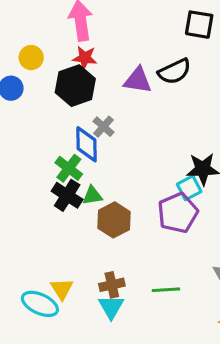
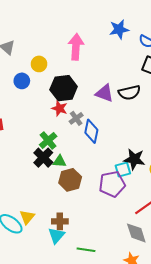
red star: (85, 58) -> (59, 108), moved
blue diamond: (87, 144) -> (91, 131), moved
green line: (166, 290) -> (86, 250), moved

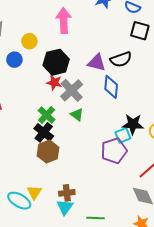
gray cross: (76, 118) -> (72, 90), size x1.6
blue diamond: (91, 131) -> (111, 87), moved
green triangle: (59, 161) -> (77, 115), moved, turned 40
brown hexagon: (70, 180) -> (48, 152), moved

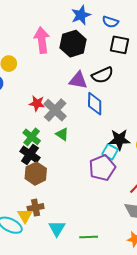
black hexagon: (56, 62) -> (73, 44), moved
cyan square: (123, 135) -> (110, 152), turned -35
brown cross: (67, 193) -> (36, 208), moved

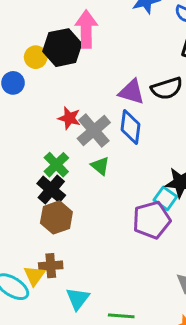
black hexagon: (73, 44) -> (62, 48), moved
blue diamond: (95, 104) -> (131, 127), moved

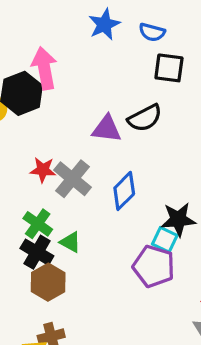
blue diamond: (131, 127) -> (124, 191), moved, turned 48
green triangle: (100, 166) -> (70, 242), moved
purple pentagon: (152, 220) -> (154, 266), turned -30

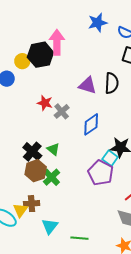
black semicircle: (145, 118) -> (112, 83), turned -70
gray cross: (73, 179) -> (62, 111), size x0.7
green cross: (38, 224) -> (51, 177), moved

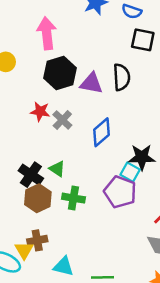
black hexagon: (40, 55) -> (60, 73), moved
green cross: (51, 177) -> (73, 198), moved, turned -30
cyan triangle: (50, 226) -> (63, 266), turned -48

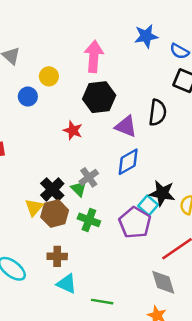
purple triangle: (91, 83) -> (126, 126), moved
gray cross: (62, 120) -> (89, 177), moved
brown cross: (37, 240) -> (57, 256), moved
yellow triangle: (24, 250) -> (34, 207), moved

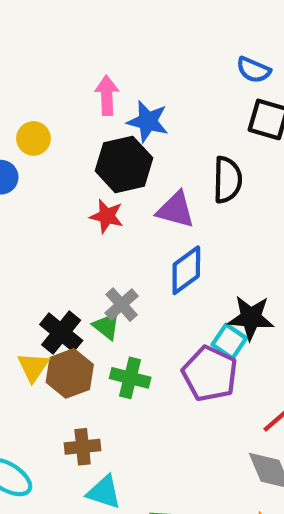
blue star: (146, 36) -> (148, 121), moved, turned 30
pink arrow: (94, 56) -> (107, 95), size x0.7
red star: (73, 130) -> (107, 216), moved

